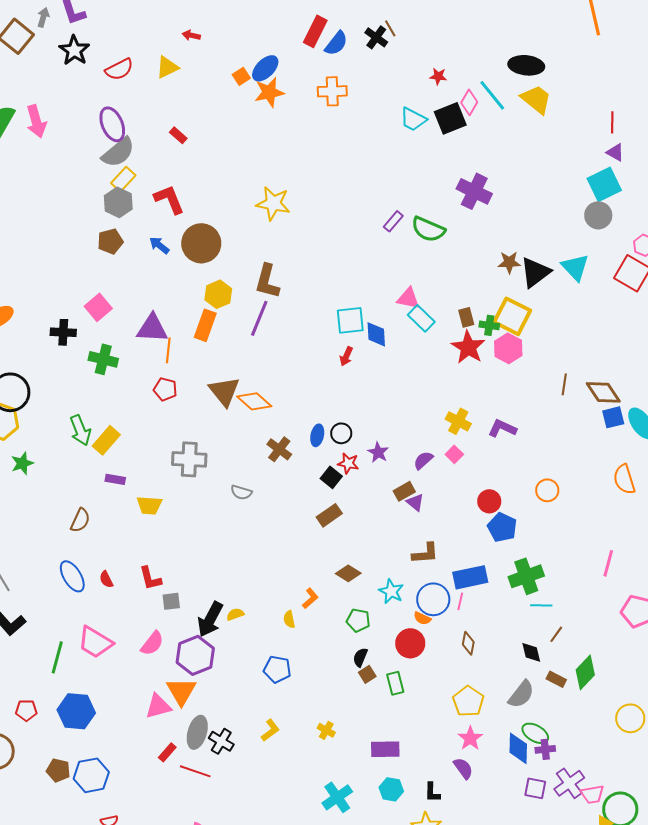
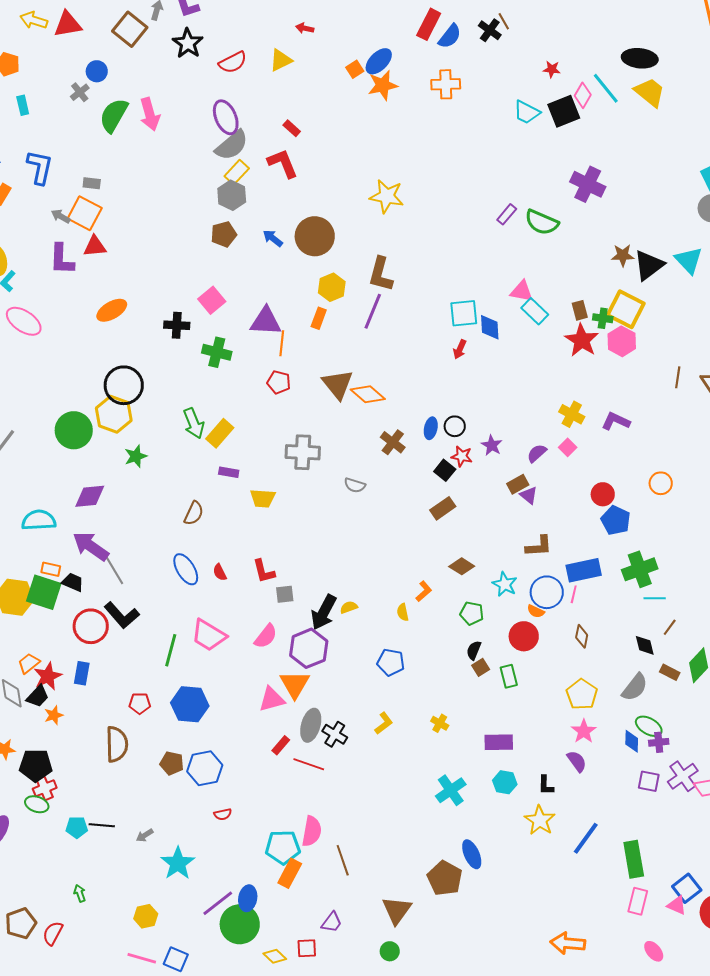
red L-shape: (169, 199) -> (283, 163), moved
orange rectangle: (205, 325) -> (319, 318), size x0.7
blue diamond: (518, 748) -> (632, 741), size x0.7

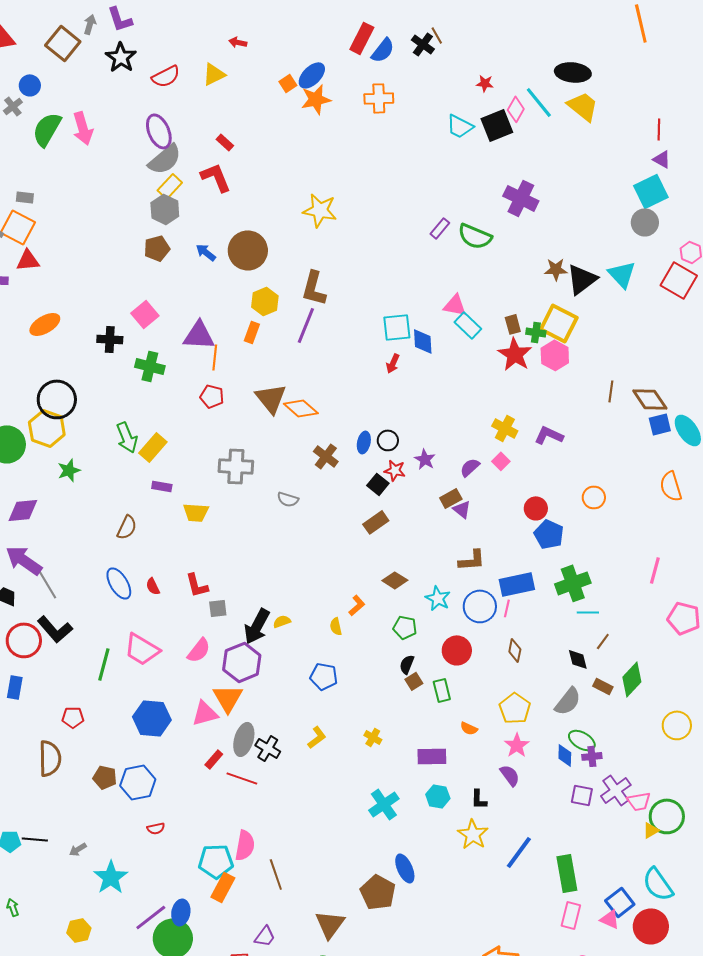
orange semicircle: (536, 611) -> (469, 728), moved
blue hexagon: (190, 704) -> (152, 718), moved

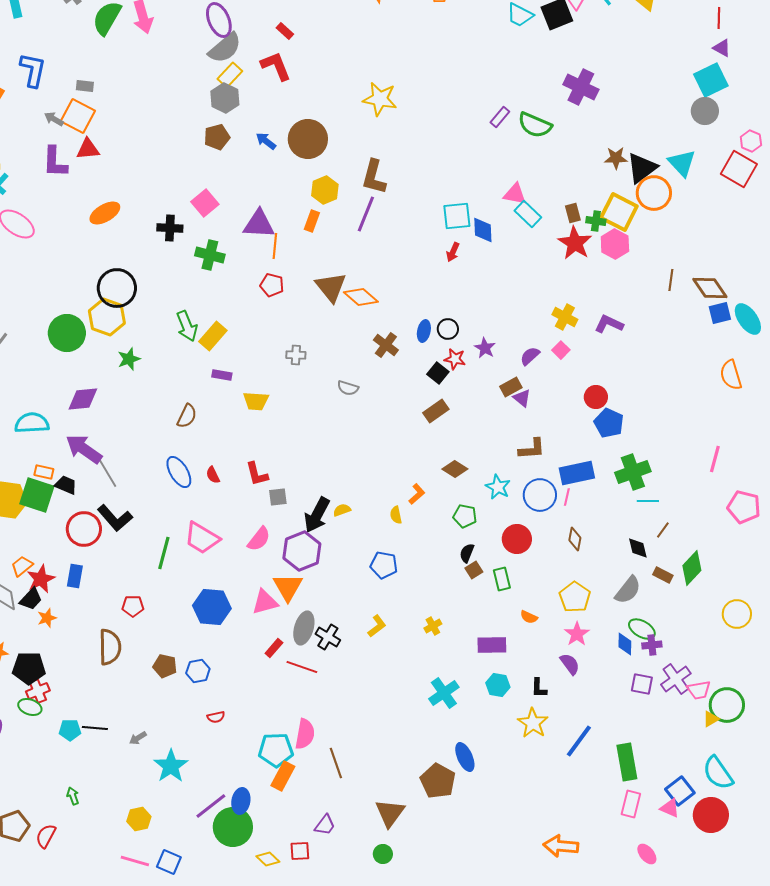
gray cross: (236, 466) -> (296, 355), size x0.6
orange circle: (594, 497) -> (654, 193), moved, size x1.5
yellow cross: (373, 737) -> (433, 626), turned 30
blue hexagon: (138, 782) -> (198, 671), size x0.7

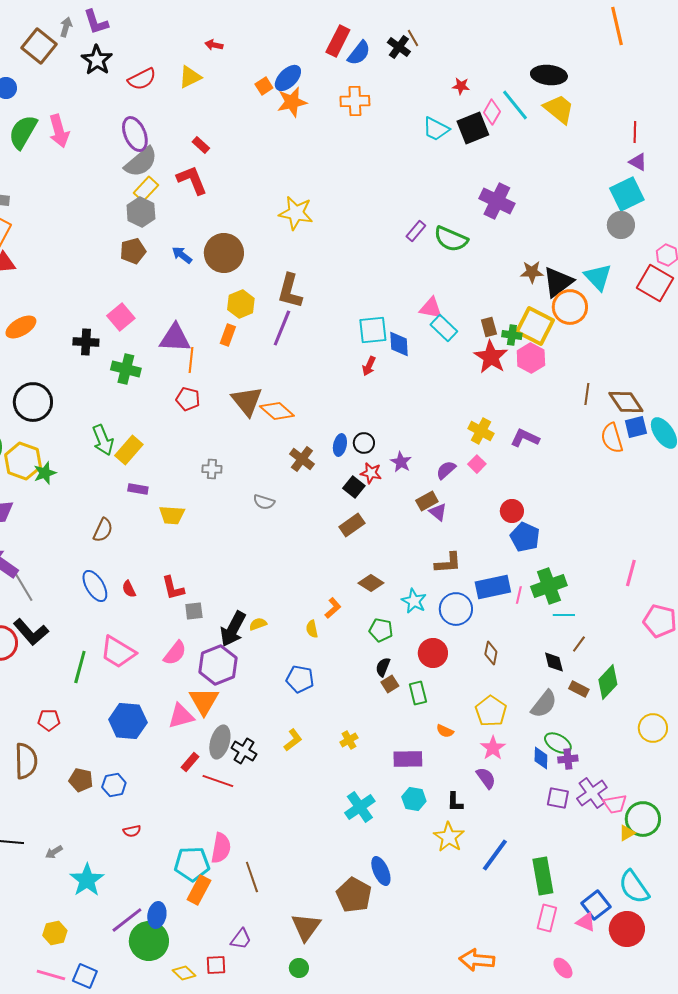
yellow hexagon: (107, 317) -> (23, 461), moved
orange semicircle: (731, 375) -> (612, 438), moved
pink line: (567, 497) -> (519, 595), moved

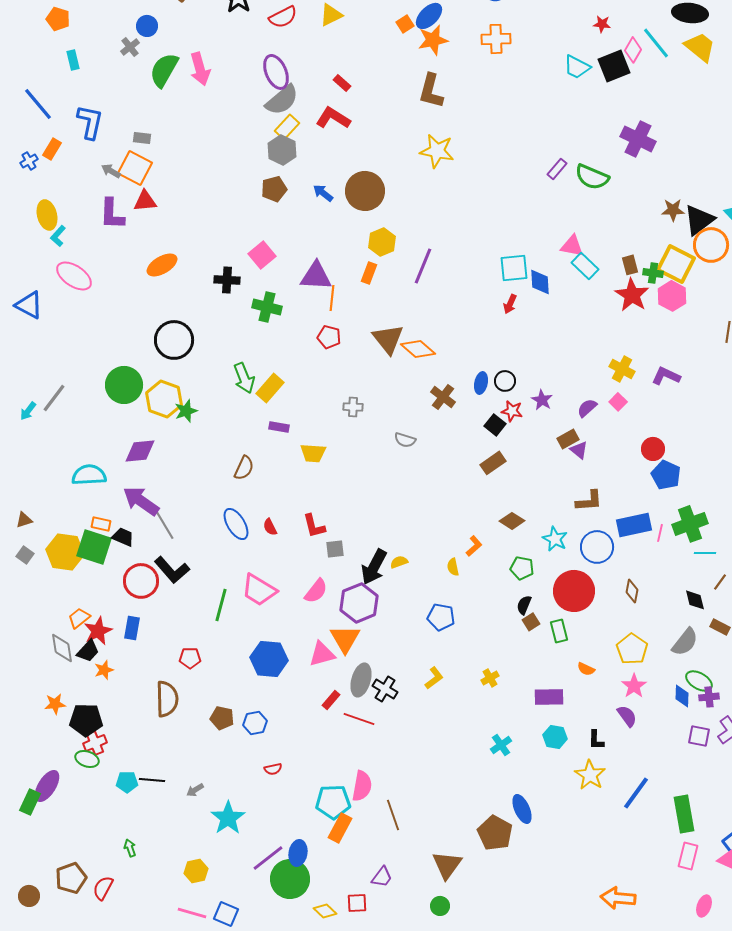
red L-shape: (192, 180) -> (333, 118), turned -36
brown L-shape: (290, 291) -> (431, 91), moved
red circle: (433, 653) -> (574, 591), size x1.4
cyan cross: (360, 807) -> (501, 745), size x0.7
pink ellipse: (563, 968) -> (704, 906), turned 60

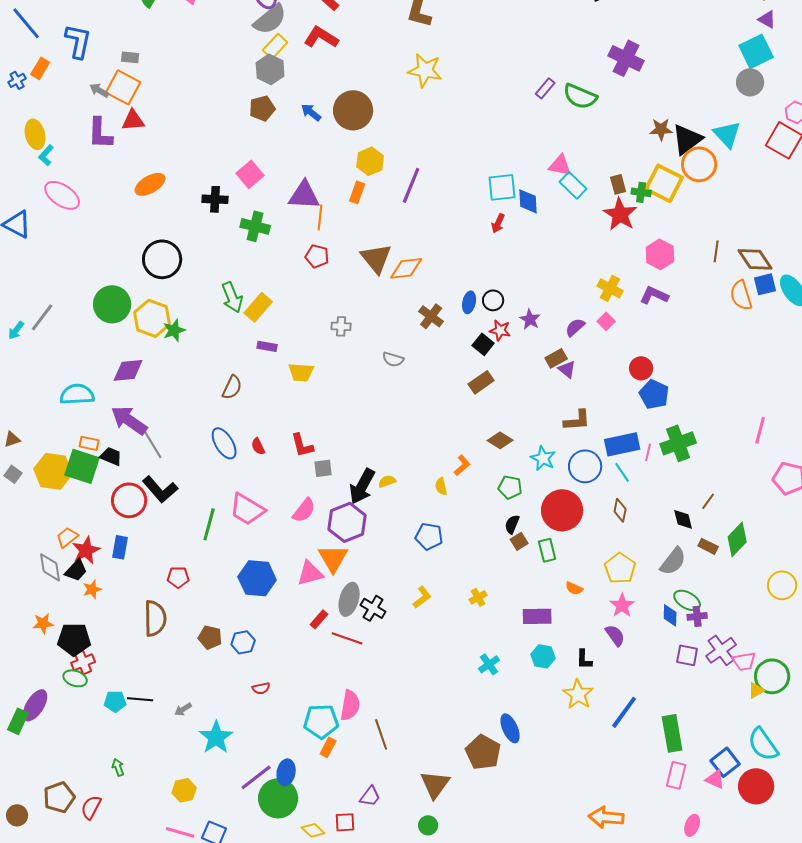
pink hexagon: (672, 296) -> (660, 254), moved
orange diamond: (418, 349) -> (406, 268), turned -48
cyan line: (705, 553) -> (622, 472), moved, turned 55
orange rectangle: (340, 828) -> (328, 747), size x0.7

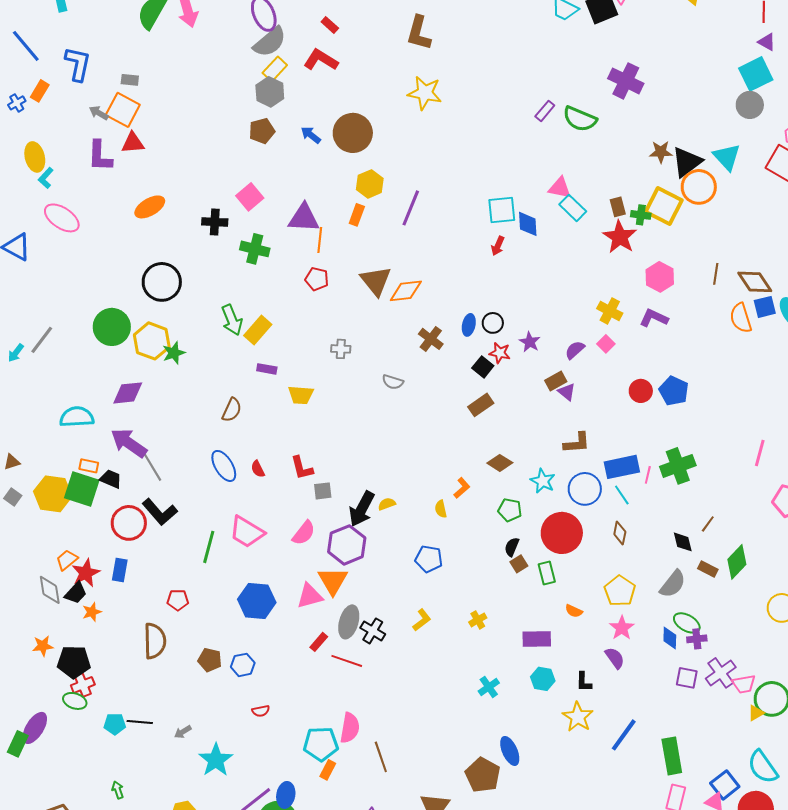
blue pentagon: (654, 394) -> (674, 391), moved

